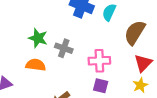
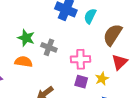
yellow star: (140, 85) -> (102, 79), moved

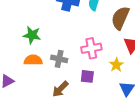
gray cross: (49, 47) -> (59, 59), moved
purple square: (81, 82) -> (87, 76), moved

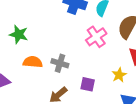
green star: (32, 35) -> (19, 34), moved
pink cross: (91, 48) -> (96, 37), moved, turned -30

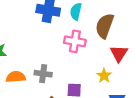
pink cross: (96, 37) -> (75, 41), turned -36

